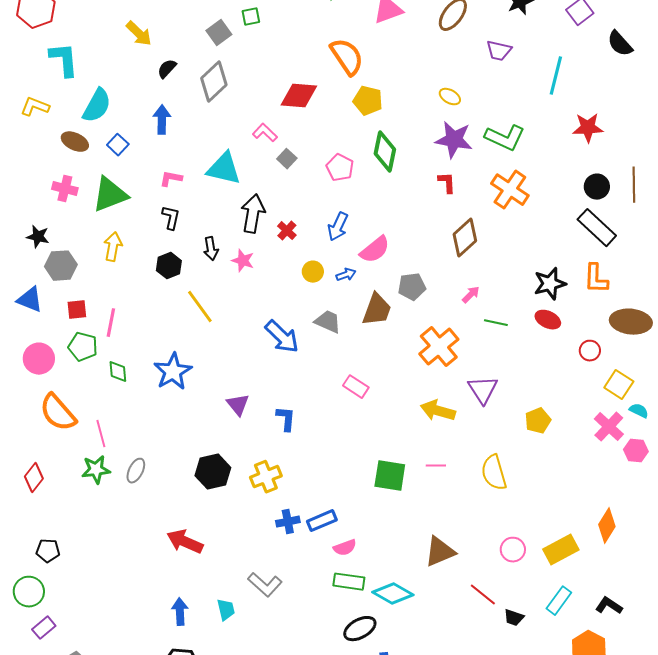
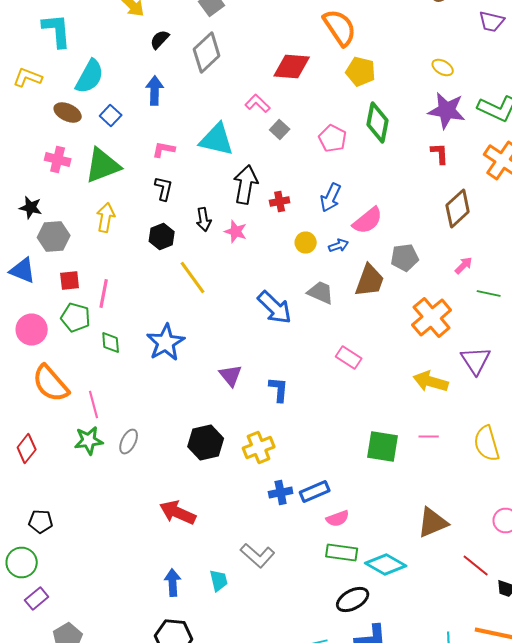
red cross: (287, 231) -> (280, 202), turned 36

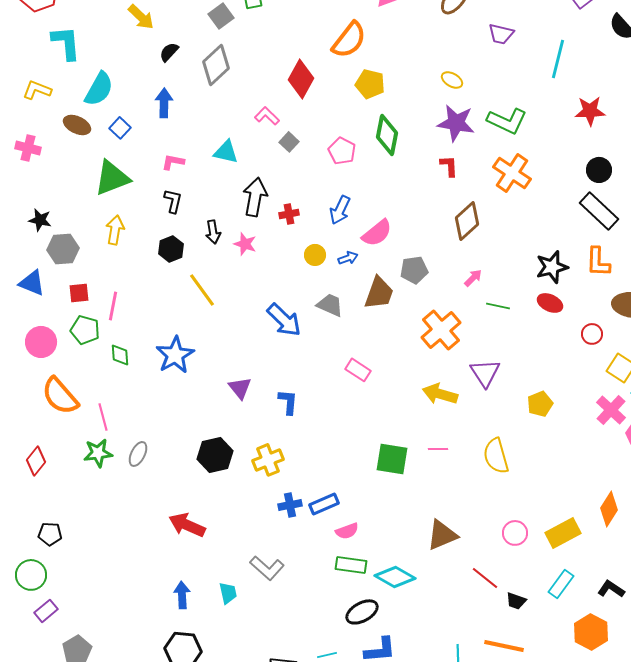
orange semicircle: (340, 28) -> (349, 40), turned 72
red diamond: (292, 66) -> (301, 79), turned -66
cyan triangle: (217, 140) -> (226, 152), size x0.7
pink cross: (58, 160) -> (28, 148), moved

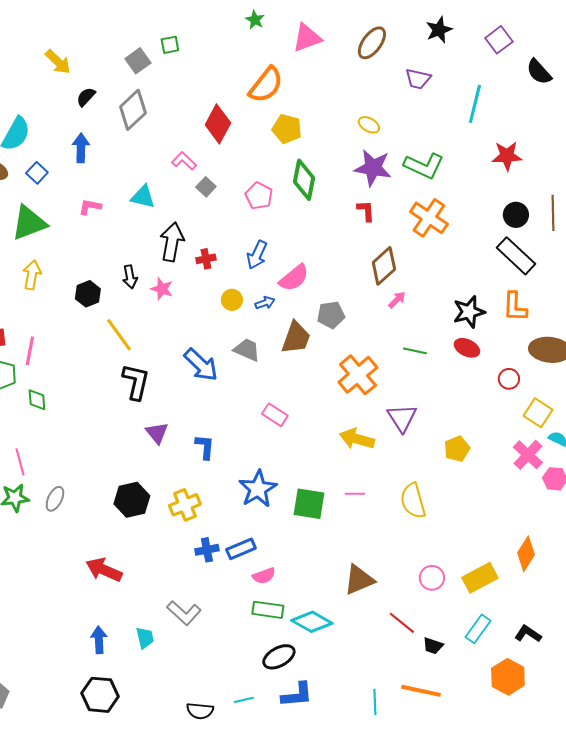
black L-shape: (173, 201) -> (136, 382), moved, size x1.5
pink arrow: (473, 278) -> (397, 300), moved
blue star: (175, 355) -> (258, 489), moved

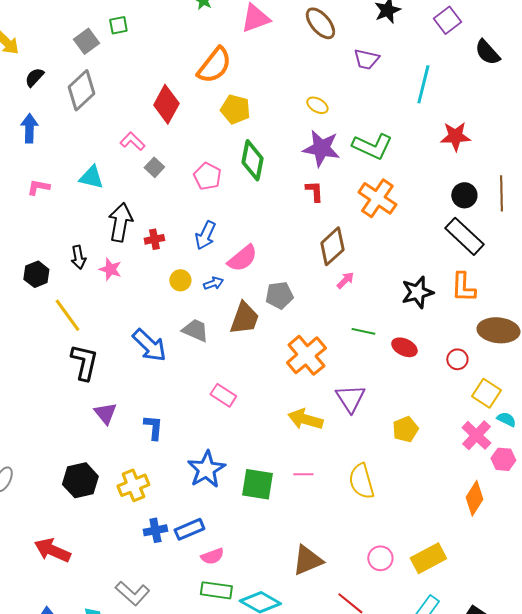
brown ellipse: (372, 43) -> (320, 23), turned -76
red ellipse: (467, 348) -> (404, 347), moved
orange diamond: (526, 554) -> (474, 498), moved

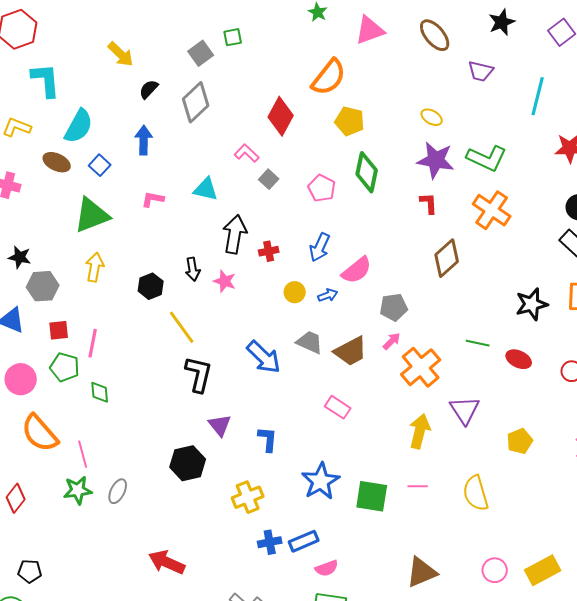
pink arrow: (345, 280) -> (392, 341), moved
brown trapezoid: (244, 318) -> (351, 351), moved, turned 42
yellow arrow: (305, 419) -> (420, 431), turned 88
black hexagon: (80, 480) -> (188, 463), moved

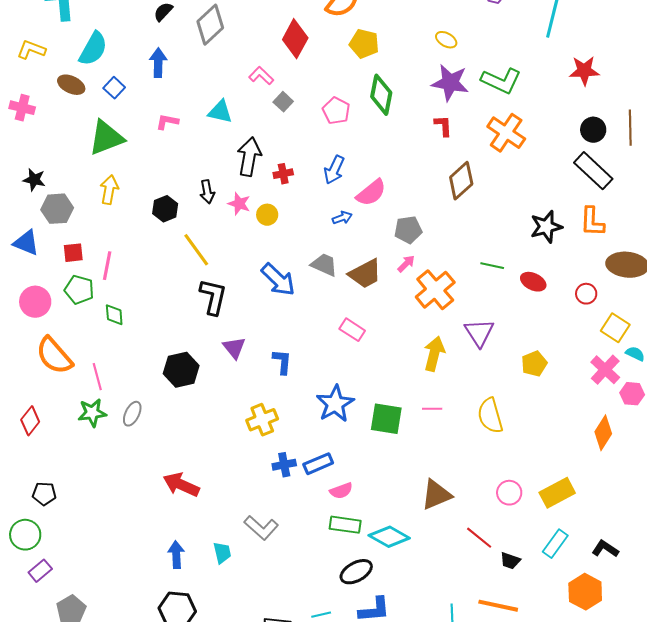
yellow circle: (295, 292) -> (267, 215), moved
black hexagon: (188, 463) -> (181, 370), moved

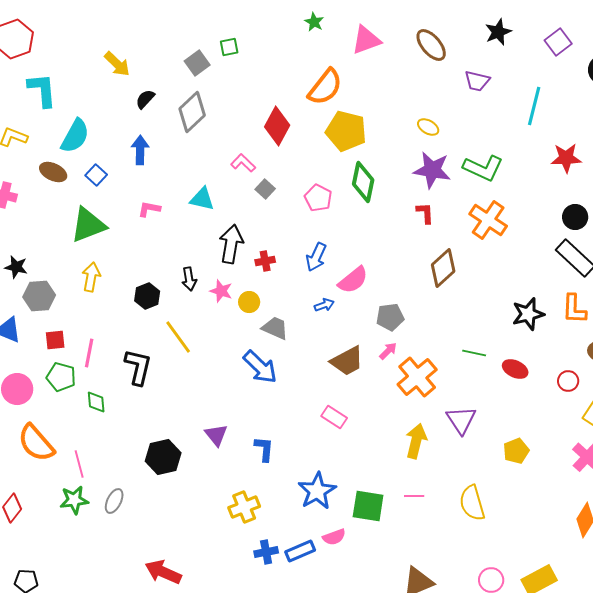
yellow pentagon: (364, 44) -> (346, 131), size x1.4
gray trapezoid: (324, 265) -> (275, 328), moved
black L-shape: (213, 297) -> (138, 367), moved
pink semicircle: (341, 491) -> (334, 537), moved

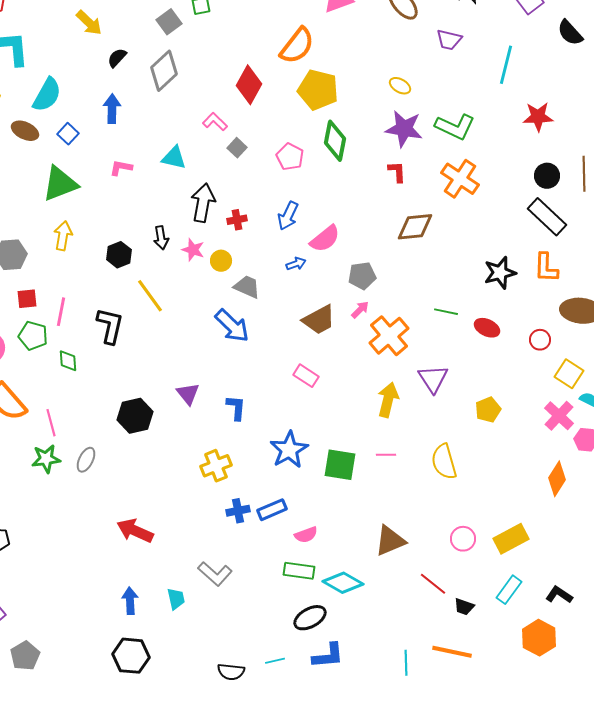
brown diamond: (443, 268) -> (415, 227), turned 36
pink semicircle: (334, 537) -> (306, 535), moved

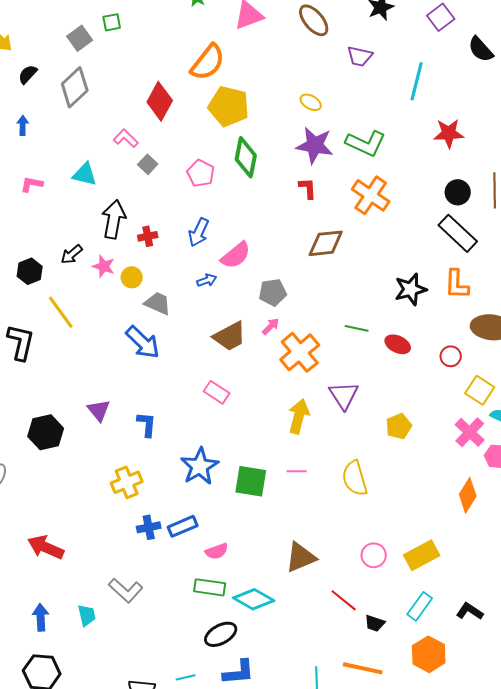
blue arrow: (112, 109) -> (23, 125), size x0.7
black arrow: (161, 238) -> (72, 254), turned 60
orange hexagon: (539, 638) -> (429, 654), moved

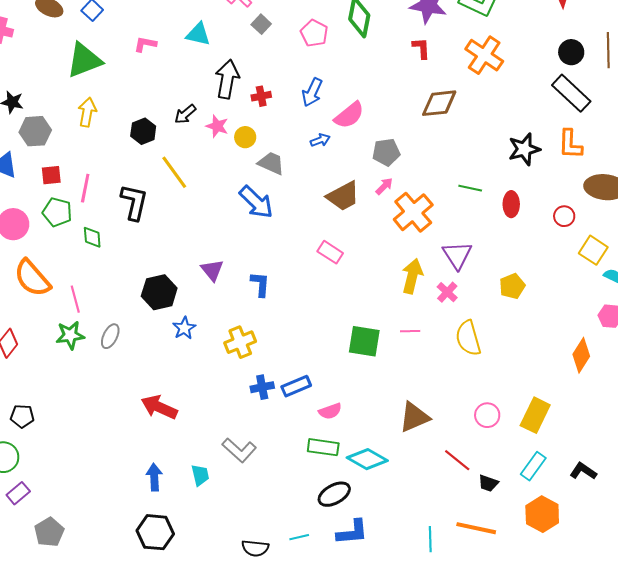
red ellipse: (398, 344) -> (511, 204), turned 65
pink cross: (470, 432) -> (447, 292), moved, size x0.7
blue star: (200, 466) -> (184, 328), moved, size x0.6
yellow rectangle: (422, 555) -> (535, 415), turned -36

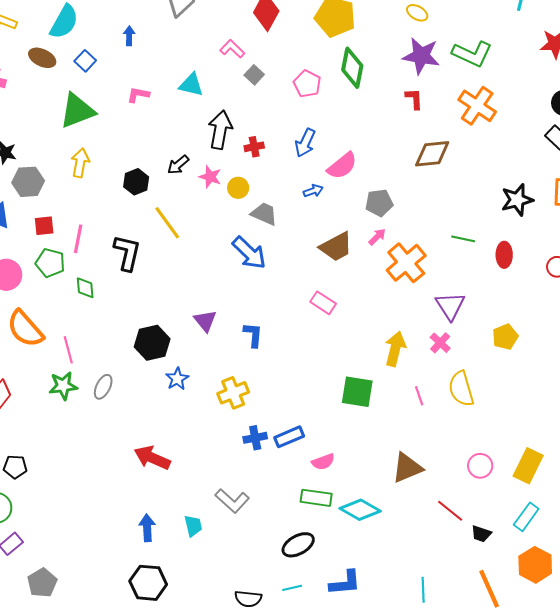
yellow arrow: (412, 276) -> (395, 349), moved
pink line: (410, 331) -> (419, 396), moved, turned 72
black ellipse: (334, 494) -> (298, 545), moved
orange line: (476, 528) -> (489, 589), moved, turned 54

